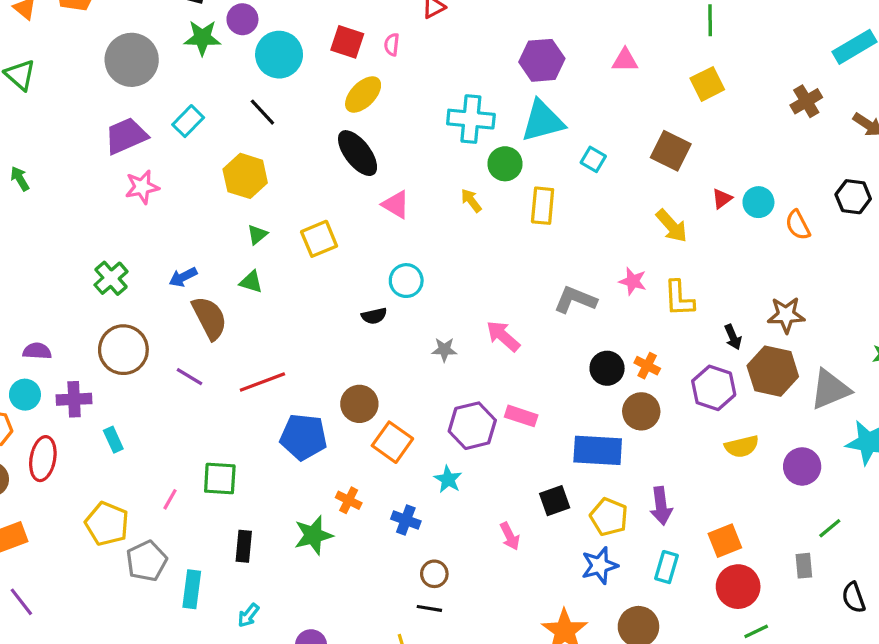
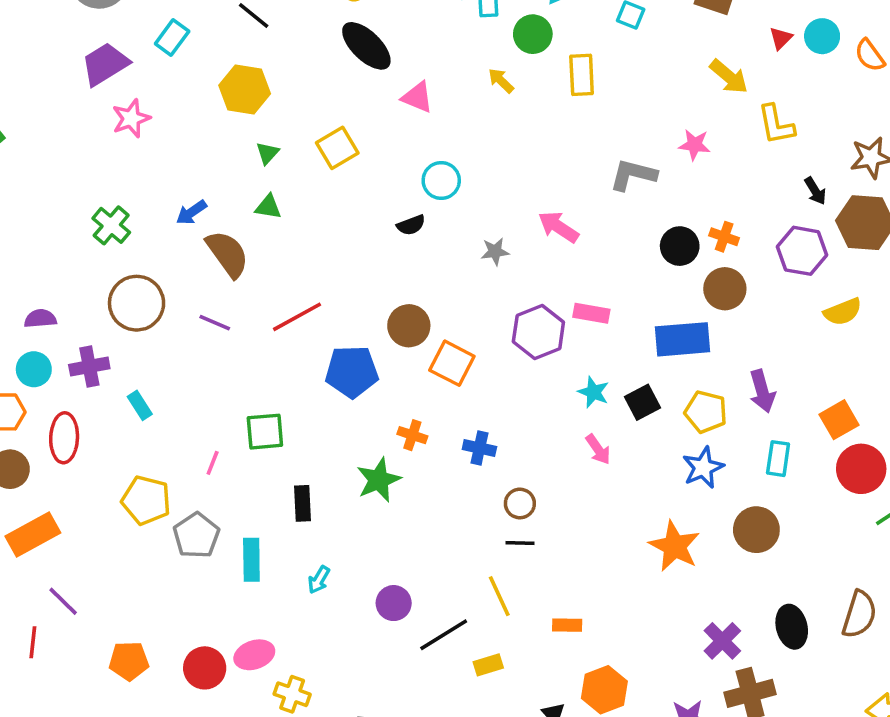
yellow L-shape: (679, 298) -> (776, 125), moved
cyan star: (448, 479) -> (593, 392), moved

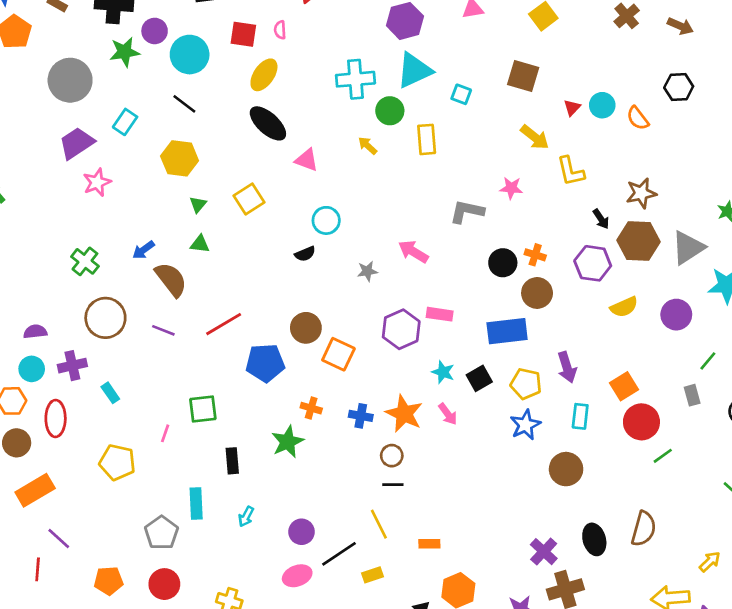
gray pentagon: (196, 535) -> (161, 533), moved
orange star: (675, 546) -> (404, 414), moved
pink ellipse: (254, 655) -> (297, 576), moved

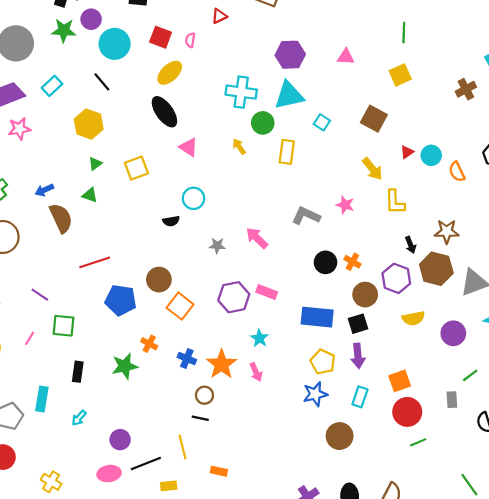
brown circle: (537, 293) -> (365, 295), moved
purple line: (163, 330) -> (40, 295), moved
black square: (479, 378) -> (358, 324), moved

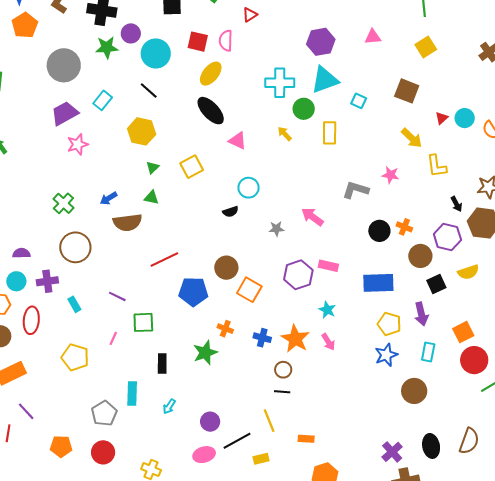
pink semicircle: (190, 40) -> (226, 41), size x1.5
brown semicircle: (61, 218) -> (127, 222), turned 116
black square: (358, 324) -> (436, 284), moved

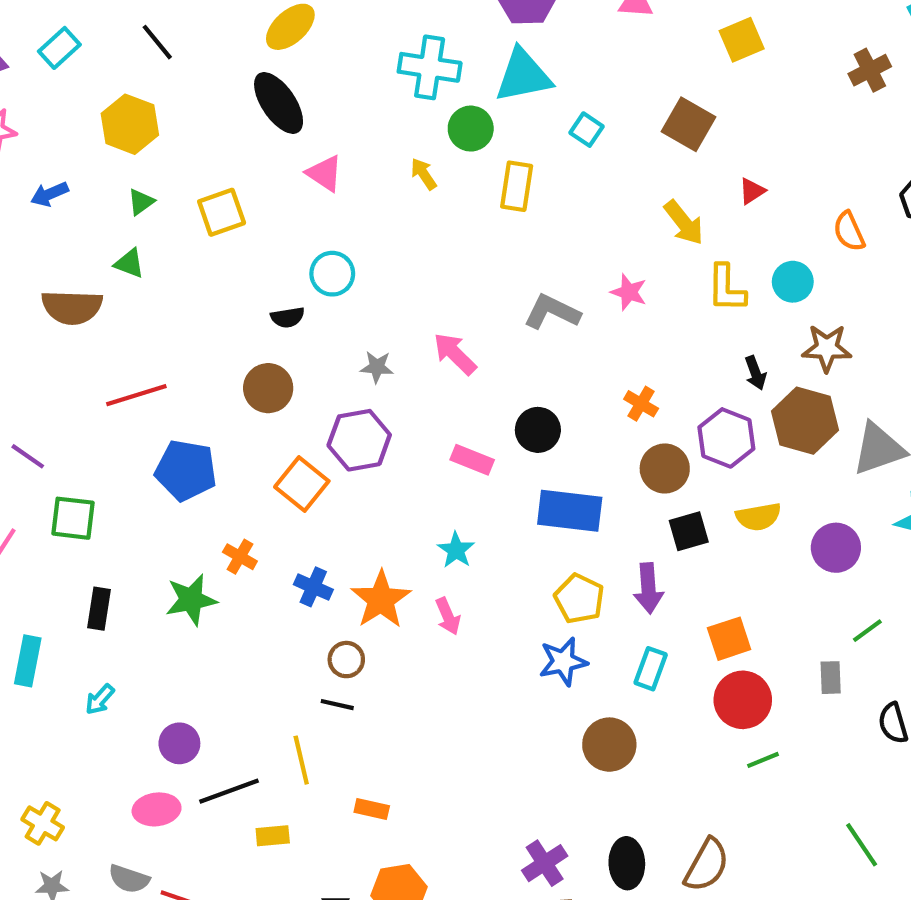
cyan circle: (465, 118) -> (793, 282), moved
blue arrow: (108, 198) -> (49, 194), moved
black circle: (379, 231) -> (538, 430), moved
brown circle: (226, 268) -> (268, 388), moved
purple hexagon: (298, 275) -> (359, 440), moved

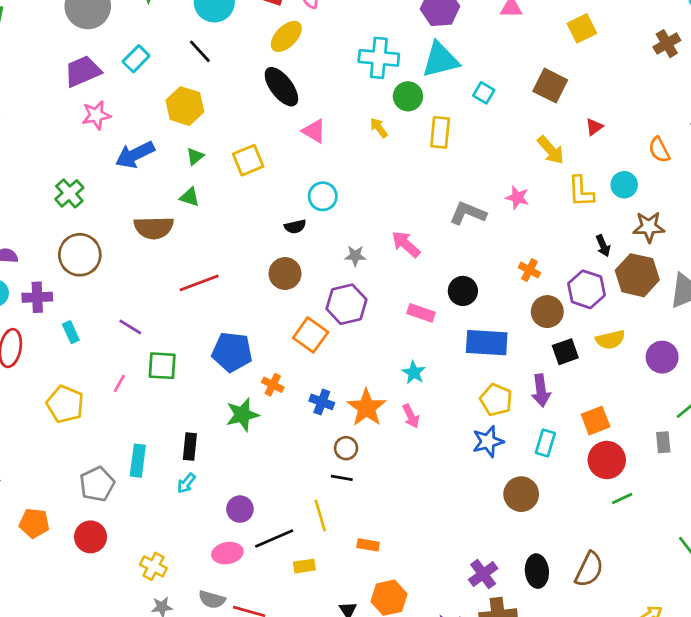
blue arrow: (49, 194) -> (135, 155), size x1.6
blue pentagon: (186, 470) -> (232, 352), moved
black rectangle: (99, 609) -> (190, 447), moved

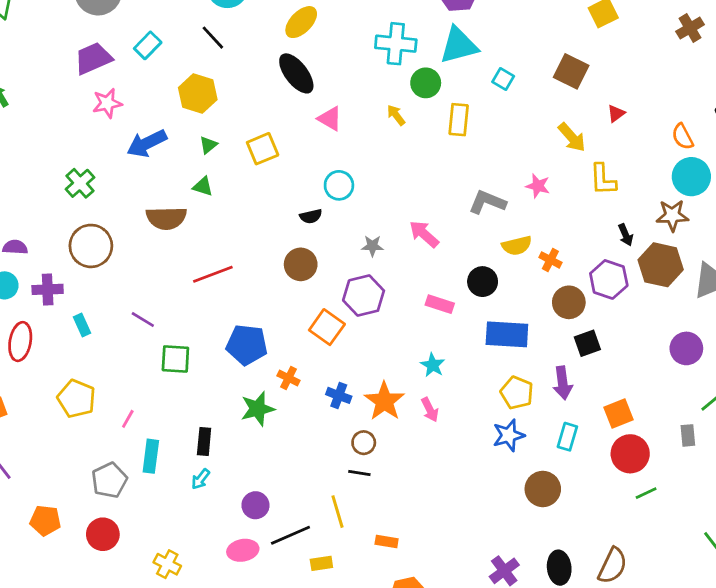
cyan circle: (624, 185) -> (691, 177), moved, size x1.4
yellow semicircle: (610, 340) -> (517, 246), moved
pink line: (119, 383) -> (128, 419), moved

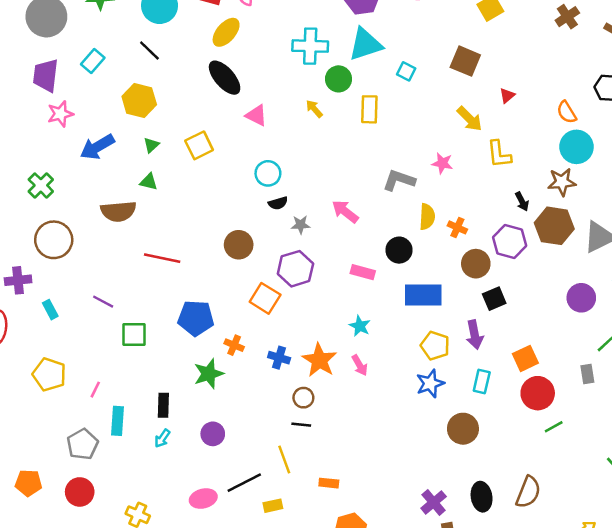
purple trapezoid: (93, 58) -> (46, 75), turned -56
black semicircle: (311, 216) -> (278, 203), moved
yellow semicircle: (517, 246) -> (427, 217), turned -70
red line: (213, 274) -> (162, 258), turned 36
purple circle: (255, 505) -> (213, 434), moved

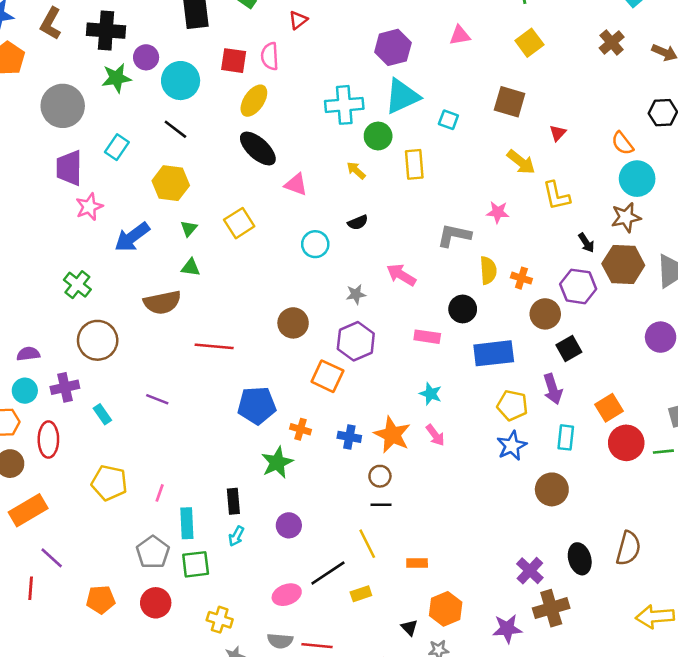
black semicircle: (278, 203) -> (358, 222), moved
green square: (134, 334) -> (196, 564), moved
green line: (554, 427) -> (663, 452), moved, turned 30

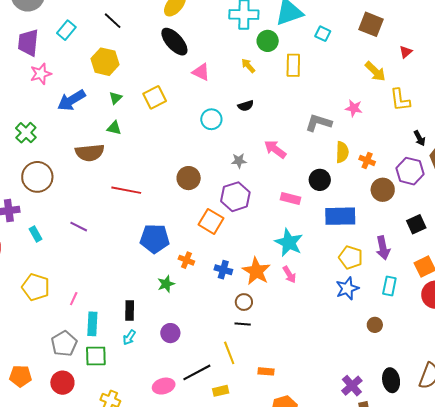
black square: (569, 348) -> (416, 224), moved
cyan star: (431, 394) -> (289, 243), size x1.6
green star: (277, 462) -> (166, 284), size x0.7
brown circle: (552, 489) -> (375, 325), size x0.6

